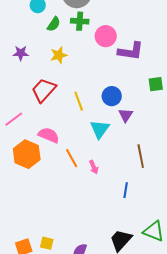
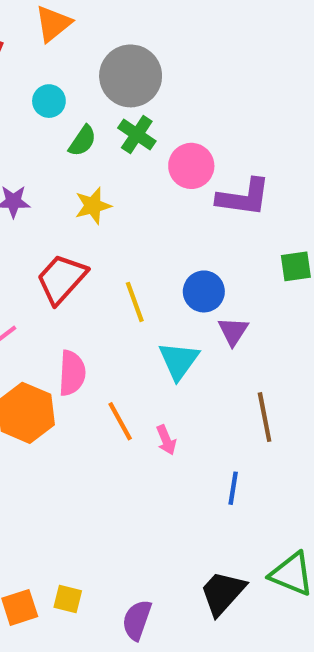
green cross: (80, 21) -> (137, 135), turned 30
pink semicircle: (49, 135) -> (72, 373), turned 70

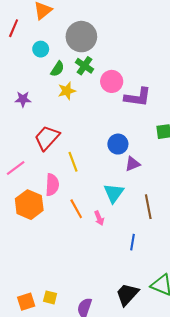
yellow star: (93, 206) -> (67, 91), moved
yellow line: (135, 302) -> (73, 162), moved
purple triangle: (233, 331) -> (133, 164), turned 35
cyan triangle: (179, 361) -> (114, 193), moved

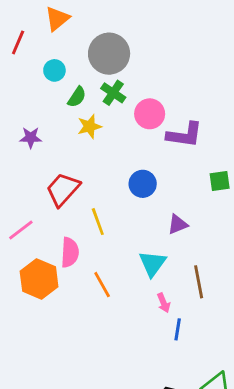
blue circle: (118, 144) -> (143, 184), moved
pink arrow: (99, 218) -> (164, 303), moved

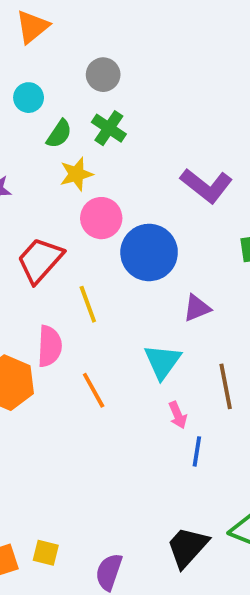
gray circle: (109, 54) -> (103, 75), size x0.6
pink circle: (150, 114) -> (101, 218), moved
purple L-shape: (185, 135) -> (206, 186), turned 30
blue circle: (143, 184) -> (149, 252), size x1.5

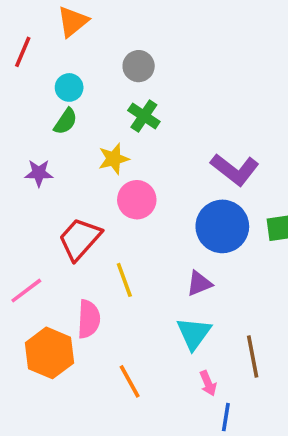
green semicircle: (59, 134) -> (66, 121), moved
blue circle: (149, 252) -> (222, 226), moved
purple triangle: (197, 308) -> (199, 283), moved
orange line: (94, 390) -> (130, 381), moved

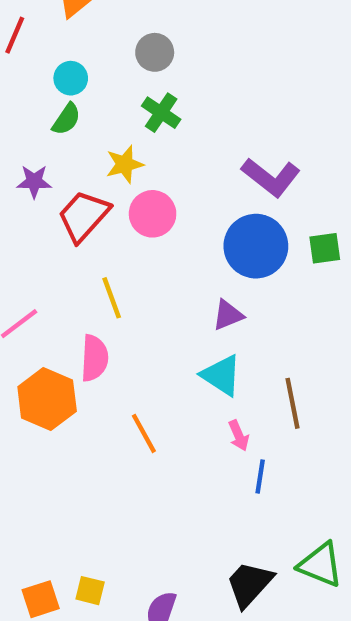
red trapezoid: (80, 239) -> (84, 216), moved
yellow line: (124, 280) -> (112, 298), moved
cyan triangle: (194, 333) -> (221, 375), turned -33

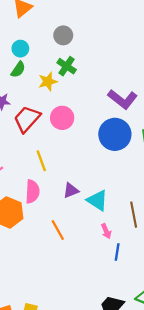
yellow star: (125, 164) -> (48, 82), moved
purple triangle: (228, 315) -> (71, 190), moved

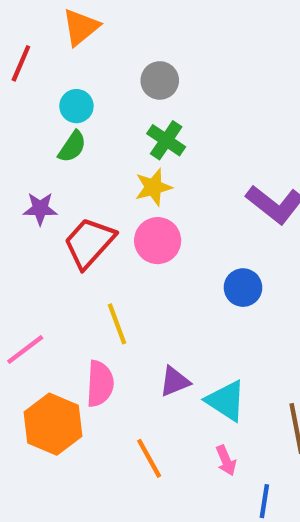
yellow star: (48, 82) -> (153, 187), moved
blue circle: (115, 134) -> (243, 288), moved, size x0.6
pink arrow: (106, 231) -> (226, 460), moved

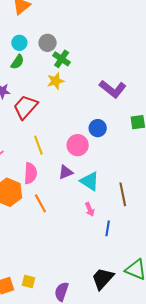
gray circle: (160, 80) -> (48, 43), moved
pink circle: (158, 241) -> (78, 145), moved
orange line: (149, 458) -> (40, 203), moved

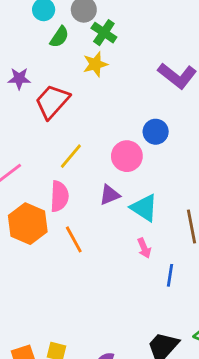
green semicircle: (17, 62) -> (59, 37), moved
yellow line: (38, 145) -> (71, 156), turned 60

